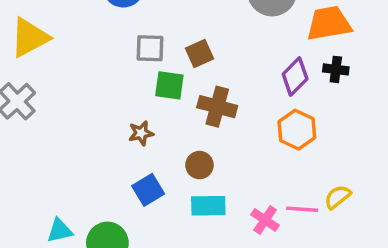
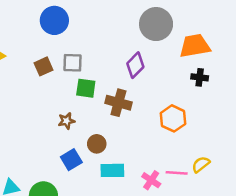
brown square: (199, 53) -> (43, 66), moved
purple diamond: (295, 77) -> (135, 65), moved
brown circle: (199, 165) -> (97, 144), moved

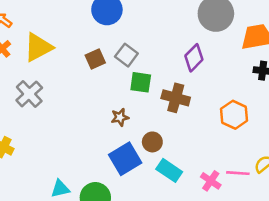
gray square: (73, 63) -> (126, 55), turned 35
blue square: (71, 160) -> (125, 159), size x1.4
cyan rectangle: (112, 170) -> (169, 170), turned 35

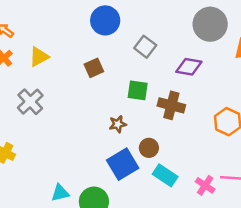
yellow triangle: (38, 47) -> (39, 57), size x0.7
gray square: (126, 55) -> (145, 47), moved
purple diamond: (194, 58) -> (189, 67), turned 55

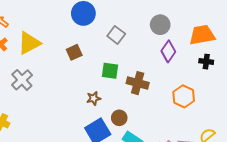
gray circle: (210, 24) -> (160, 25), moved, size x0.7
yellow triangle: (39, 57) -> (29, 43), size x1.4
purple diamond: (189, 67) -> (168, 51), moved, turned -65

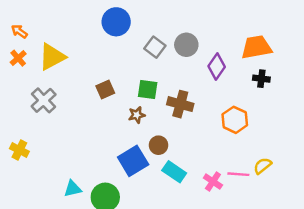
gray circle: (160, 25) -> (186, 45), moved
brown square: (74, 52) -> (105, 90), moved
brown star: (94, 98) -> (137, 115), moved

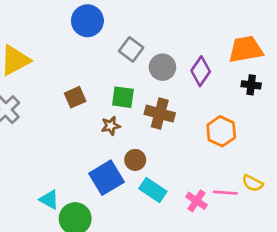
gray circle: (186, 45) -> (162, 67), moved
yellow semicircle: (263, 166) -> (253, 183), turned -114
cyan triangle: (73, 189) -> (49, 199), moved, turned 42

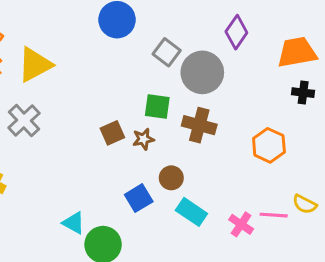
gray circle: (162, 67) -> (202, 72), size x1.4
purple diamond: (201, 71) -> (236, 32), moved
brown square: (75, 97) -> (112, 133), moved
blue square: (107, 178) -> (139, 198), size x0.7

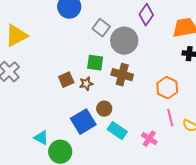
blue square: (139, 198) -> (83, 122), size x1.4
pink line: (274, 215) -> (170, 118), moved, turned 72

